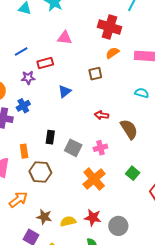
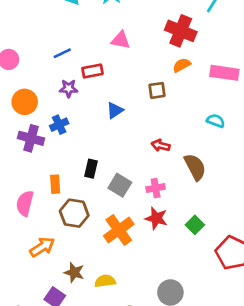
orange cross: (94, 179) -> (119, 230), moved
red star: (93, 218) -> (156, 218), moved

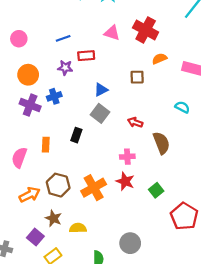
red cross: (181, 31) -> (146, 30), moved
gray square: (120, 185) -> (100, 113), moved
brown hexagon: (74, 213) -> (58, 185), moved

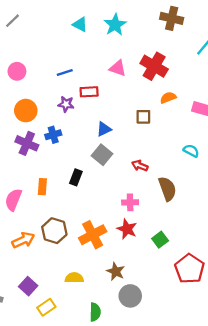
brown star: (53, 218) -> (116, 271), moved

